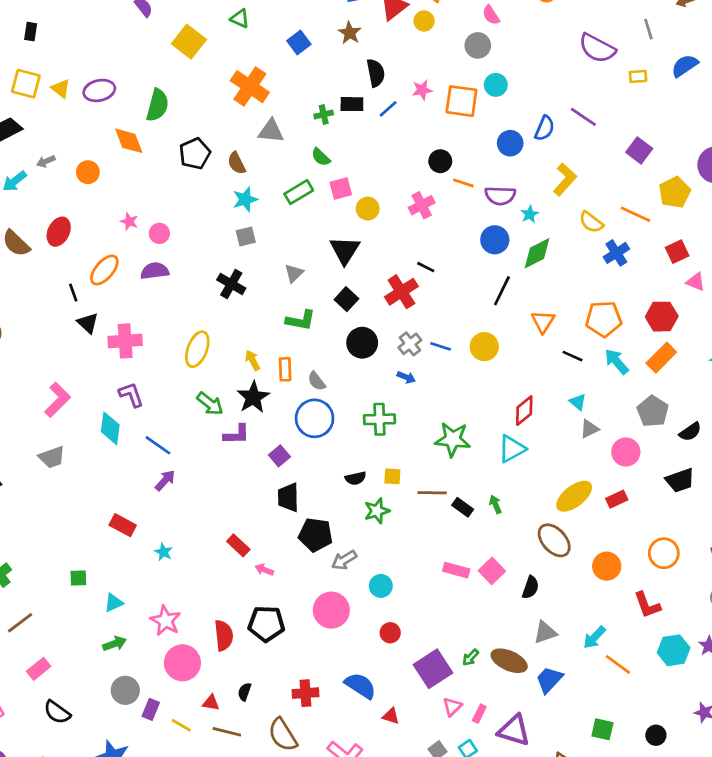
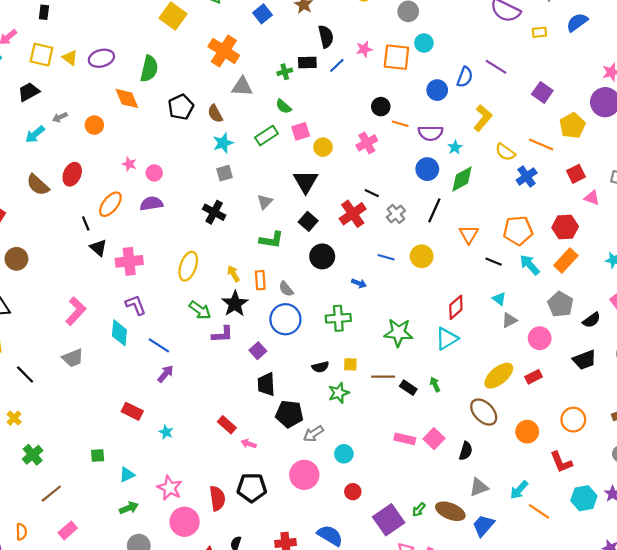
gray cross: (410, 344) -> (396, 214), moved

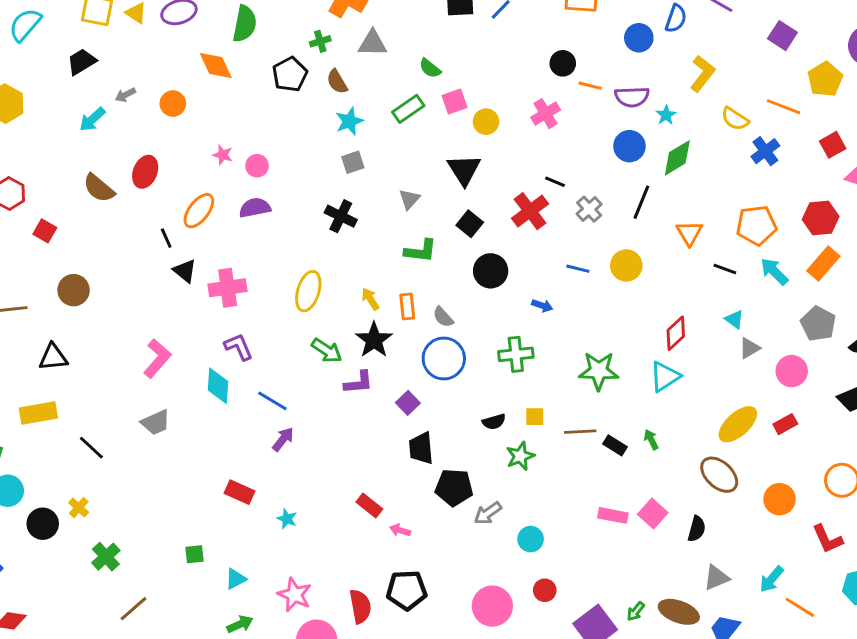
green cross: (285, 72) -> (320, 41), moved
pink circle: (304, 475) -> (492, 606), moved

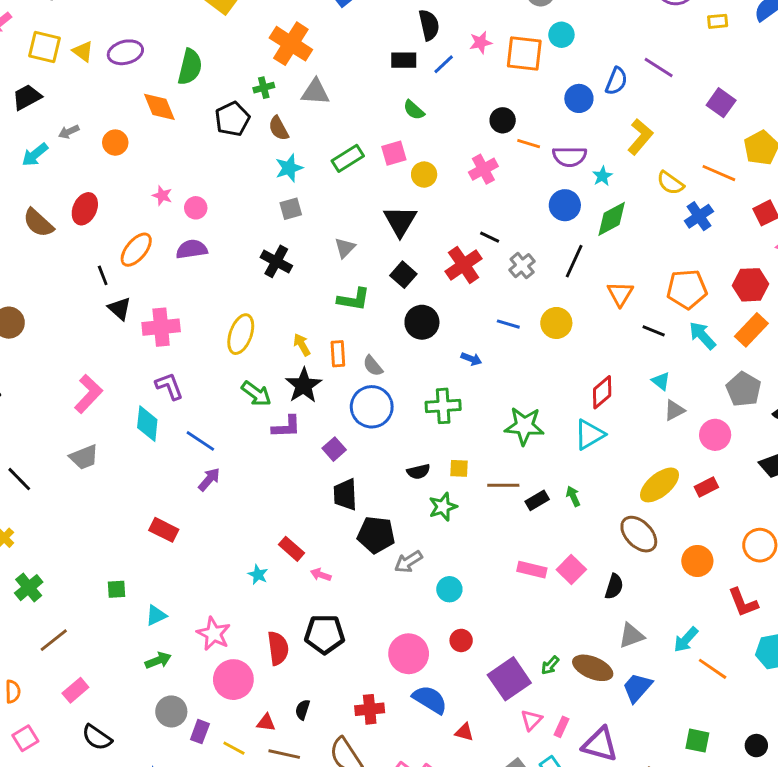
green semicircle: (430, 68) -> (414, 110), moved
black rectangle: (615, 445) -> (537, 500), turned -65
cyan star: (287, 519) -> (258, 575), moved

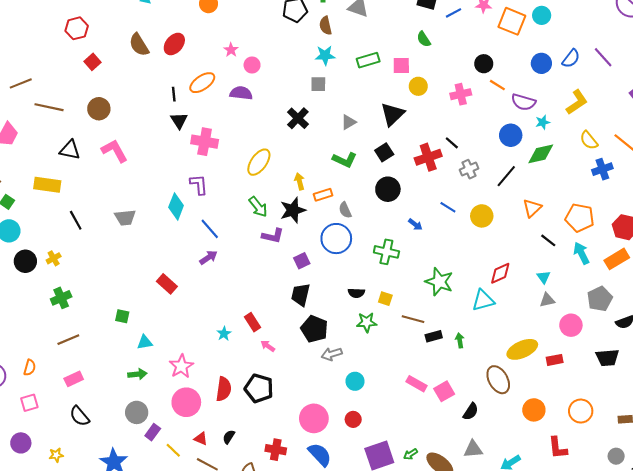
orange rectangle: (338, 354) -> (323, 195), turned 60
pink L-shape: (88, 394) -> (115, 151), moved, turned -88

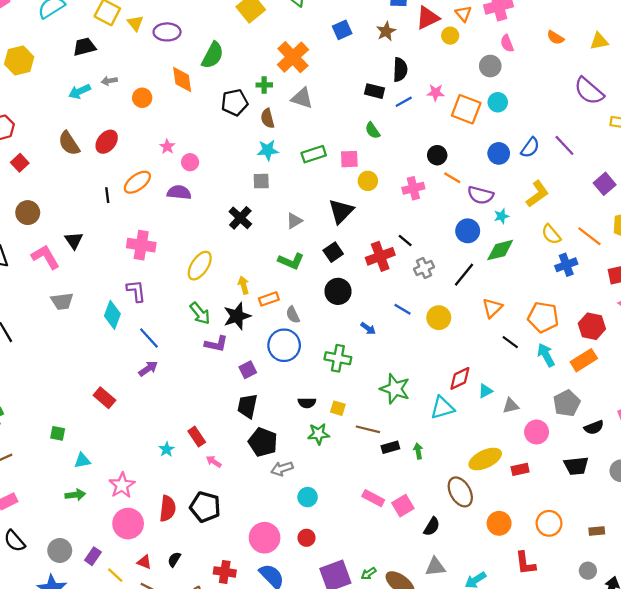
black triangle: (179, 121) -> (74, 240), moved
gray trapezoid: (125, 218) -> (62, 301), moved
cyan triangle: (543, 277) -> (485, 391), moved, turned 40
gray circle: (137, 412) -> (60, 550), moved

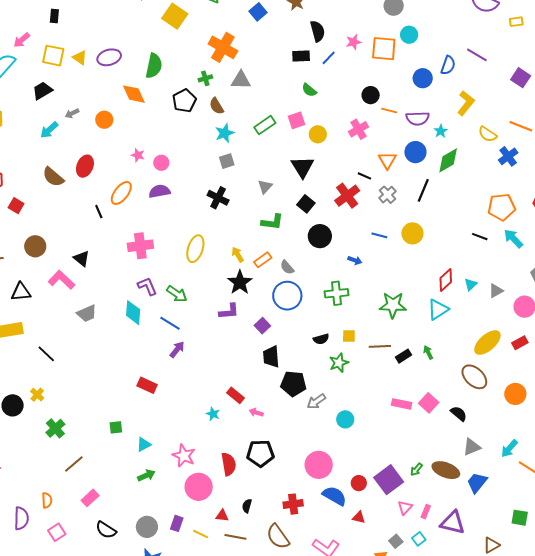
orange triangle: (492, 308) -> (387, 160), moved
green arrow: (200, 313) -> (177, 294), moved
black semicircle: (432, 527) -> (459, 414), turned -66
red circle: (307, 538) -> (359, 483), moved

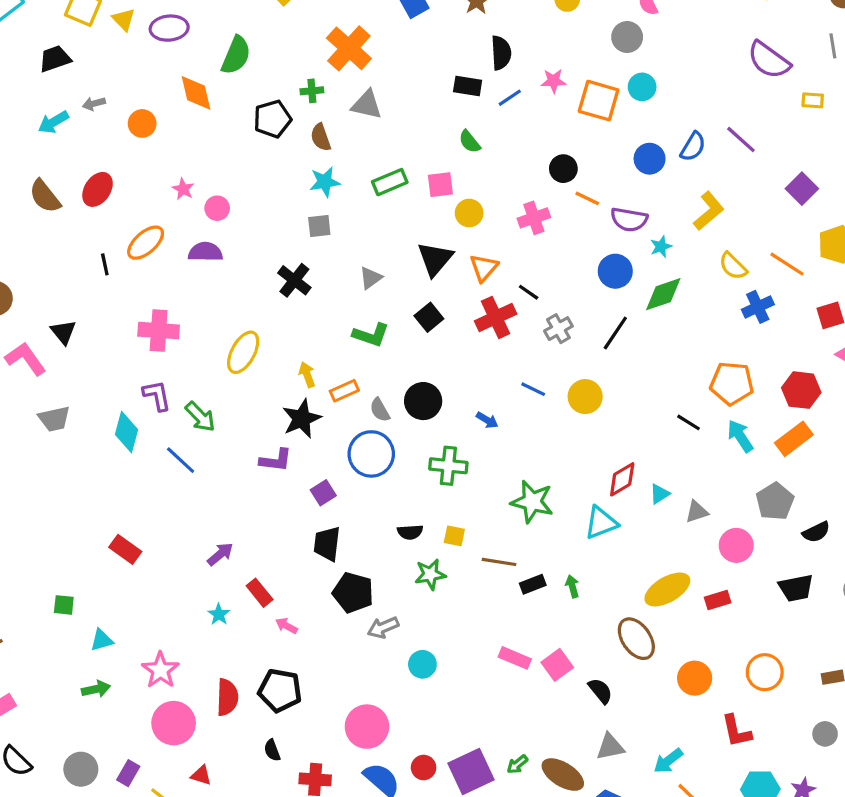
orange triangle: (387, 160) -> (484, 268), moved
black circle: (320, 236) -> (423, 401), moved
purple arrow: (177, 349) -> (220, 554), moved
black semicircle: (247, 506) -> (272, 750), moved, turned -48

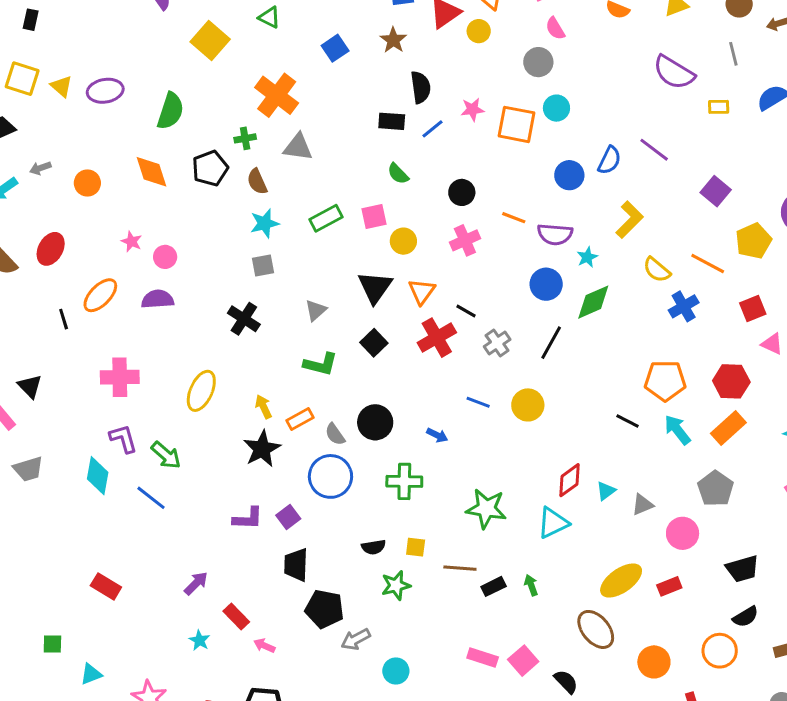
orange diamond: (196, 93) -> (152, 172), moved
black circle: (563, 169) -> (462, 192), moved
purple L-shape: (276, 460) -> (248, 518), moved
black semicircle: (816, 532) -> (746, 617), moved

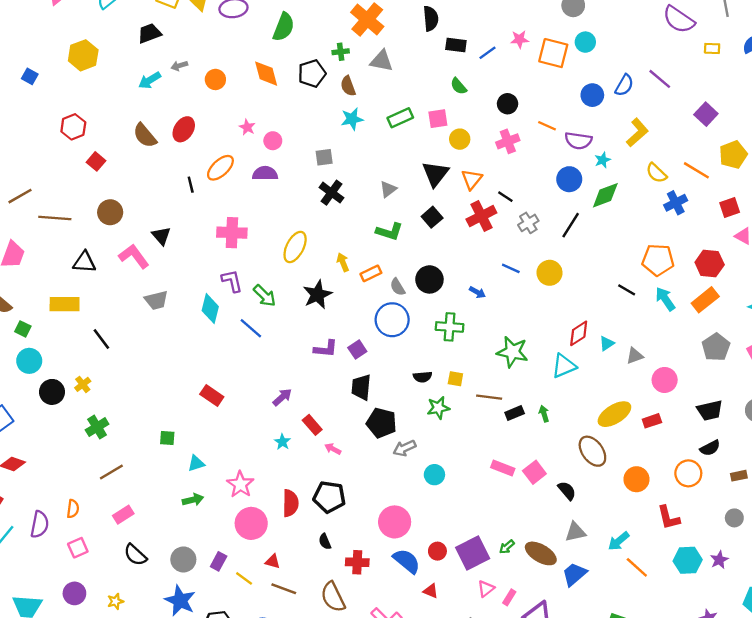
black semicircle: (421, 87) -> (431, 19), moved
gray square: (263, 266) -> (324, 157), moved
black star: (262, 449) -> (317, 295), moved
gray pentagon: (716, 489) -> (716, 347), moved

